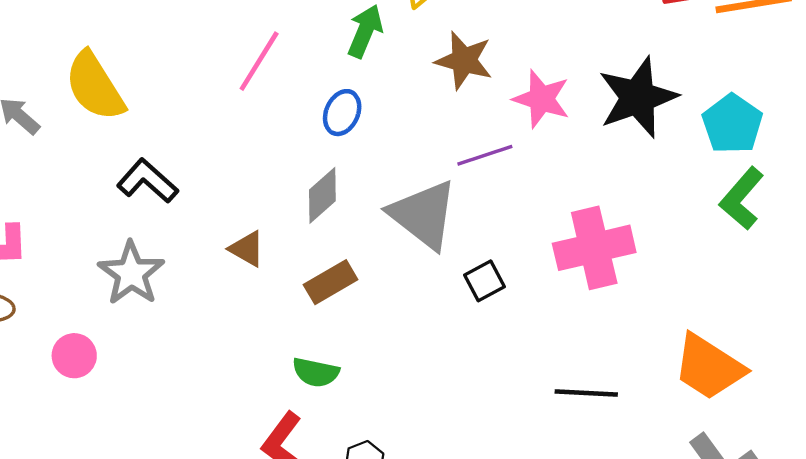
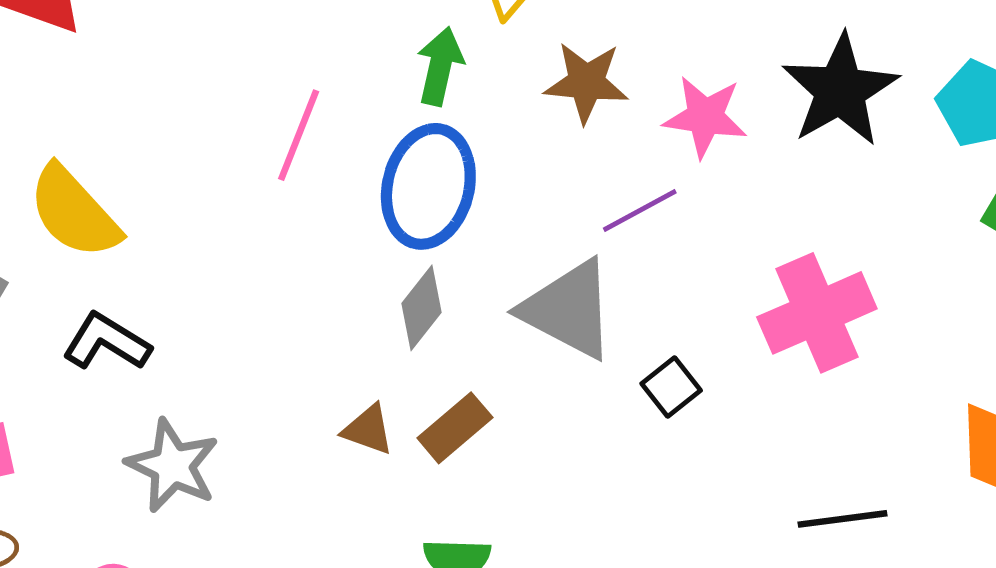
blue ellipse: (342, 113) -> (428, 186), size x1.8
black L-shape: (147, 181) -> (107, 342), moved
brown triangle: (247, 249) -> (368, 430), moved

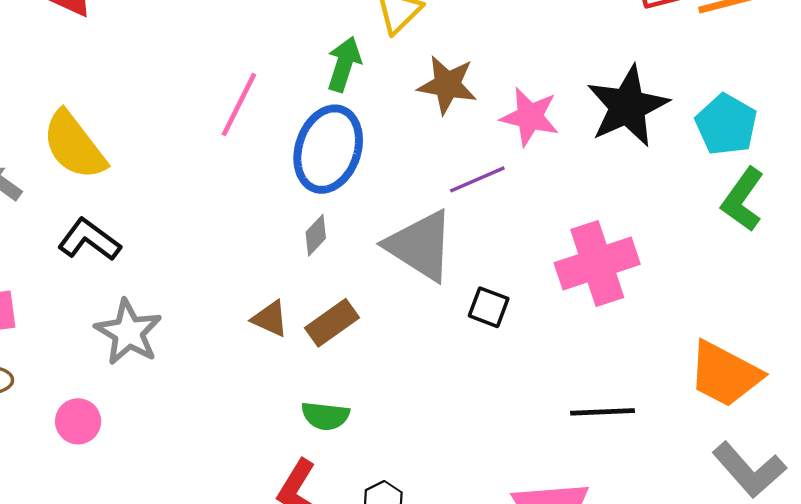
gray diamond: (422, 308) -> (316, 235), size x0.7
black square: (671, 387) -> (489, 307), turned -36

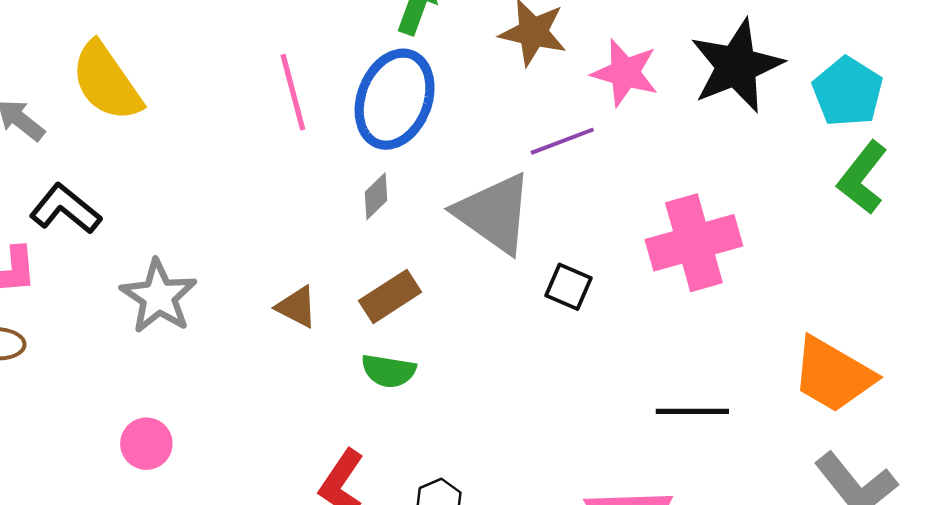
pink line: (239, 105) -> (293, 92), moved, turned -44
black L-shape: (89, 240) -> (65, 209), moved
brown triangle: (270, 319) -> (297, 307), moved
green semicircle: (325, 416) -> (389, 371), moved
pink circle: (78, 421) -> (146, 444), moved

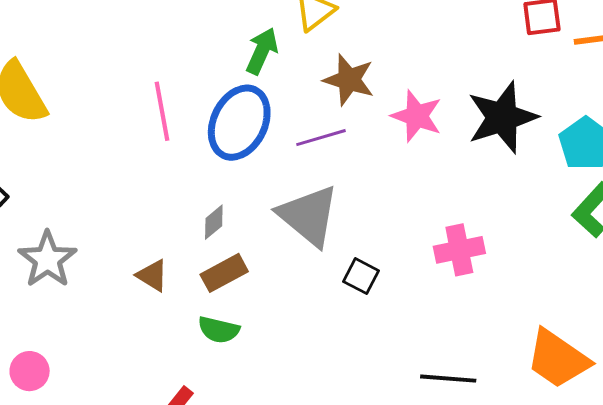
purple line: (562, 141) -> (321, 138), moved
gray diamond: (376, 196) -> (214, 222), moved
pink cross: (694, 243) -> (459, 250), size x0.7

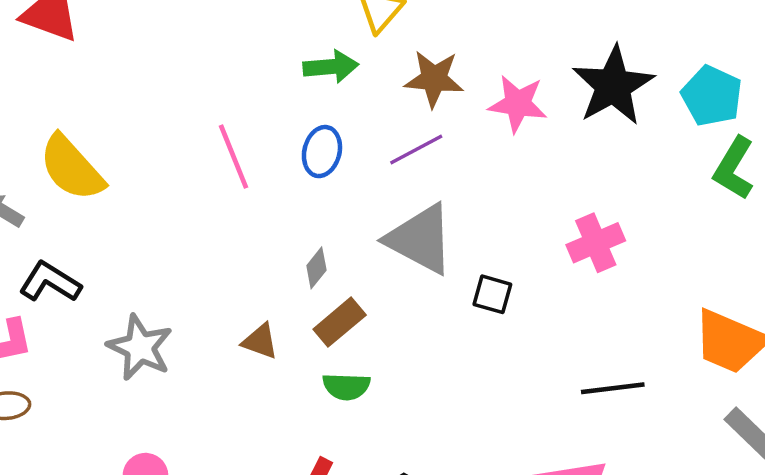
green arrow: (262, 51) -> (331, 67), turned 72
blue ellipse: (239, 123) -> (322, 152), size x0.6

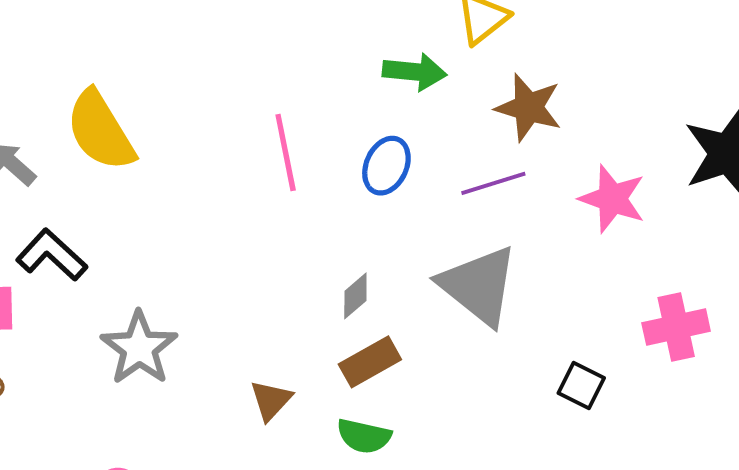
pink star: (518, 104) -> (612, 199), moved
black square: (492, 294) -> (581, 385), moved
brown triangle: (260, 341) -> (271, 400), moved, turned 42

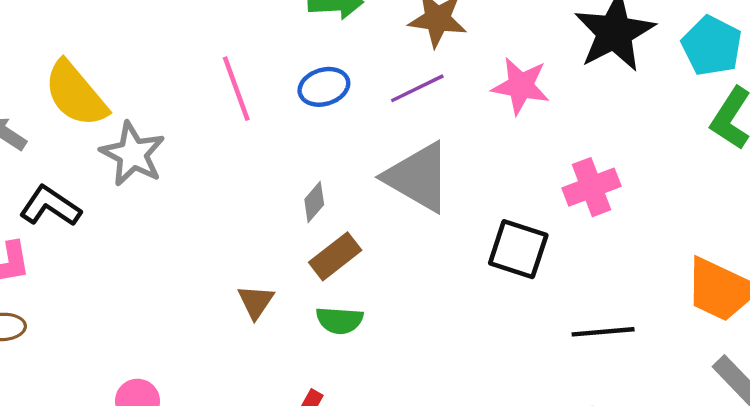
blue ellipse: (386, 166) -> (324, 87), turned 57
gray star: (139, 348) -> (133, 154), moved
black square: (581, 385) -> (518, 249), size x1.5

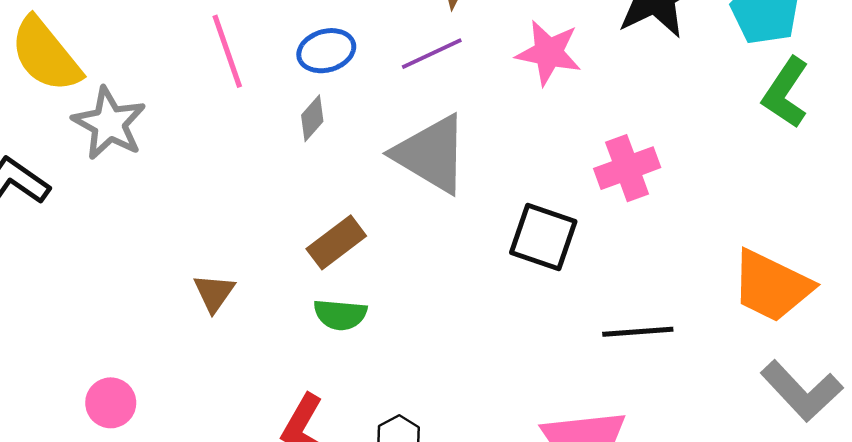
gray diamond: (314, 202) -> (312, 118), moved
brown triangle: (256, 302) -> (214, 293), moved

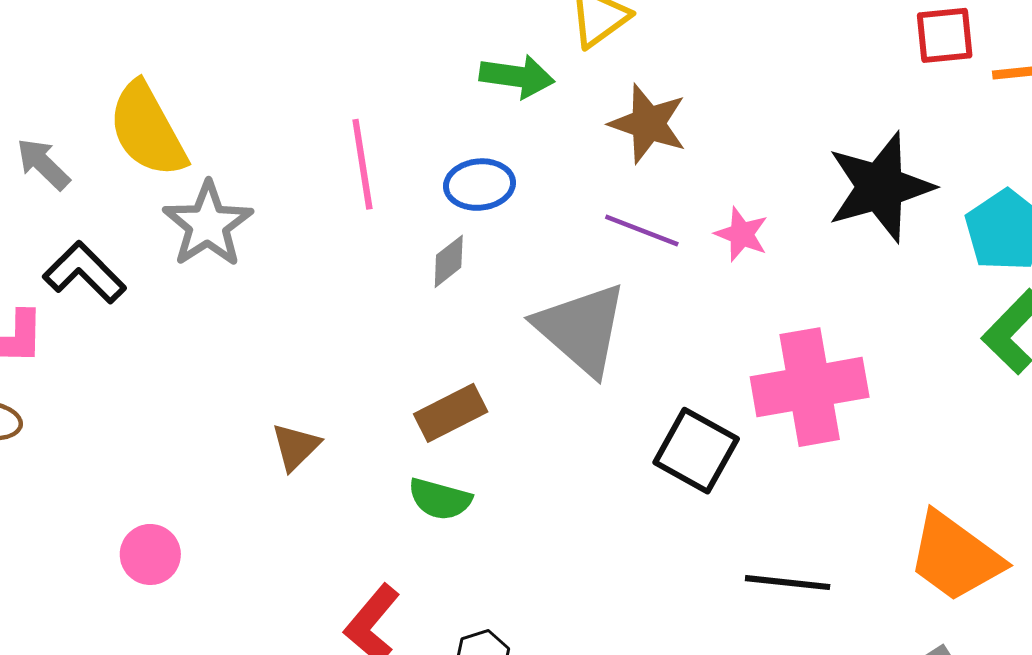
pink star: (549, 53) -> (742, 234), size x0.7
purple line: (432, 54) -> (642, 231), moved, turned 36
pink cross: (627, 168) -> (810, 387), size x1.5

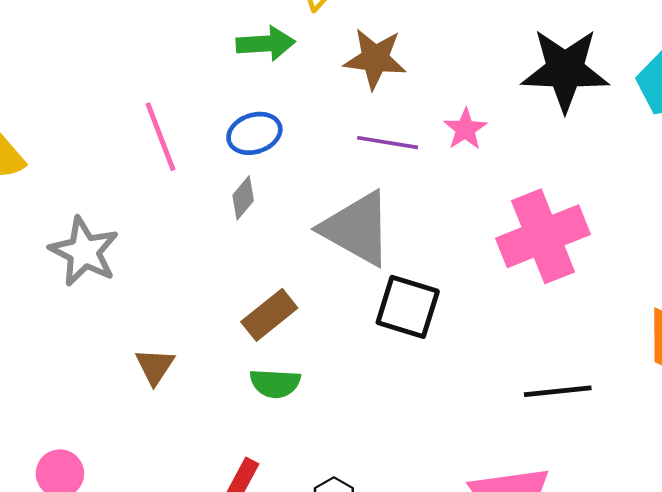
black star: (880, 187) -> (565, 70), turned 30
gray star: (208, 224) -> (84, 252), moved
pink star: (742, 234) -> (465, 129), turned 30
black square: (696, 451) -> (408, 307), moved

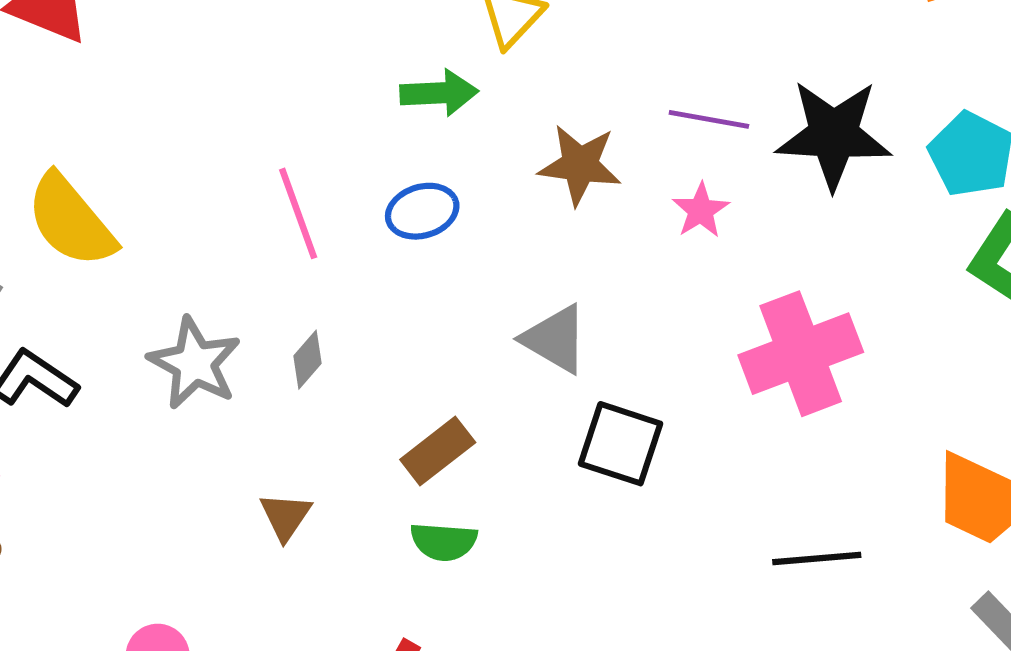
brown star: (375, 59) -> (580, 165), moved
purple line: (388, 143) -> (709, 119), moved
gray diamond: (243, 198) -> (307, 360), moved
gray triangle: (357, 229) -> (555, 339), size x0.7

